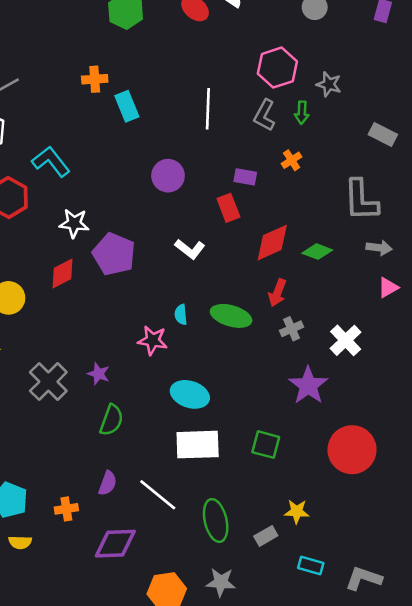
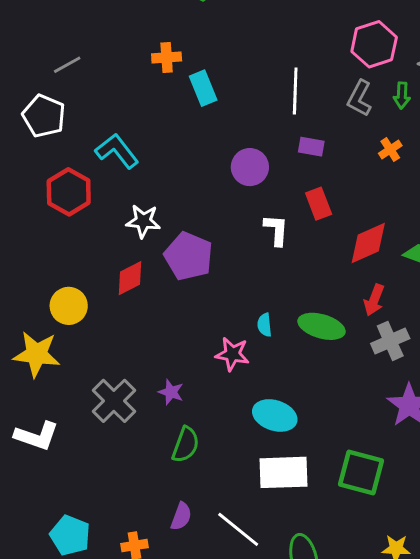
purple rectangle: (245, 177) -> (311, 147), moved
white L-shape: (190, 249) -> (276, 230), moved, turned -124
gray cross: (292, 329) -> (390, 341), size x1.4
green square: (266, 445) -> (361, 472), size x1.4

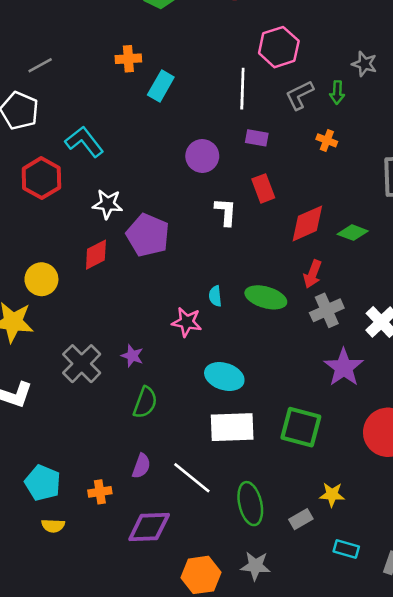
pink hexagon: (374, 44) -> (279, 47), moved
cyan rectangle: (203, 88) -> (161, 86), turned 52
gray L-shape: (360, 98) -> (300, 95), turned 36
orange cross: (390, 150) -> (327, 140), turned -36

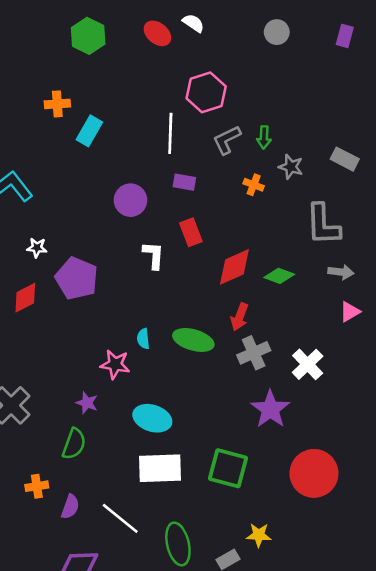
gray star: (364, 64) -> (291, 167), moved
white star: (108, 204) -> (37, 248), size x0.7
purple star: (132, 356) -> (87, 403), moved
orange cross: (100, 492) -> (37, 486), moved

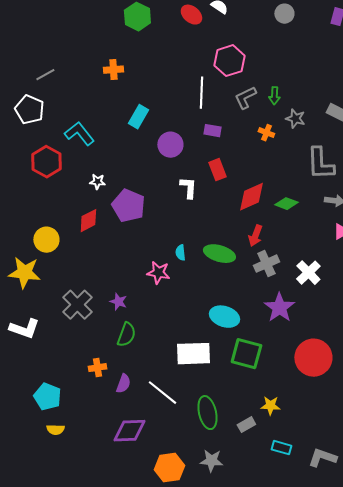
cyan rectangle: (89, 131) -> (138, 117), moved
purple star: (87, 403) -> (118, 302), moved
cyan ellipse: (152, 418) -> (224, 317), moved

